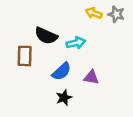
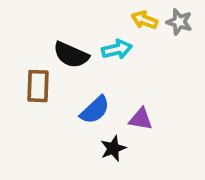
cyan arrow: (76, 43) -> (117, 49), moved
black star: (64, 98) -> (113, 148), moved

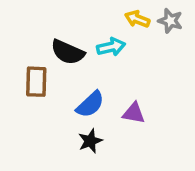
black star: (113, 148) -> (90, 141), moved

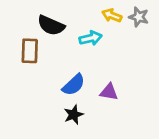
black semicircle: (68, 52) -> (51, 25), moved
brown rectangle: (36, 82) -> (30, 51), moved

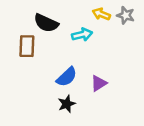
purple triangle: (109, 92) -> (99, 83), turned -42

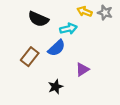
brown rectangle: (27, 46) -> (30, 57), moved, turned 36
blue semicircle: (67, 77) -> (57, 48), moved

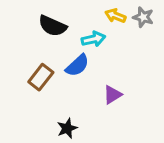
black star: (56, 87) -> (67, 128), moved

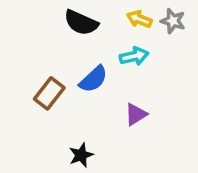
black semicircle: (52, 26) -> (81, 23), moved
cyan arrow: (93, 39) -> (134, 56), moved

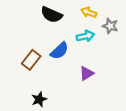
gray star: (173, 21) -> (110, 26), moved
black star: (81, 155) -> (39, 99), moved

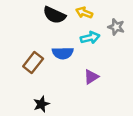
yellow arrow: (89, 12) -> (84, 13), moved
blue semicircle: (59, 51) -> (63, 53), turned 42

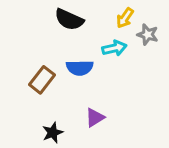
yellow arrow: (84, 13) -> (125, 18), moved, turned -77
purple triangle: (91, 77) -> (95, 117), moved

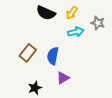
yellow arrow: (125, 18) -> (72, 13), moved
blue semicircle: (80, 68) -> (53, 56), moved, turned 102

